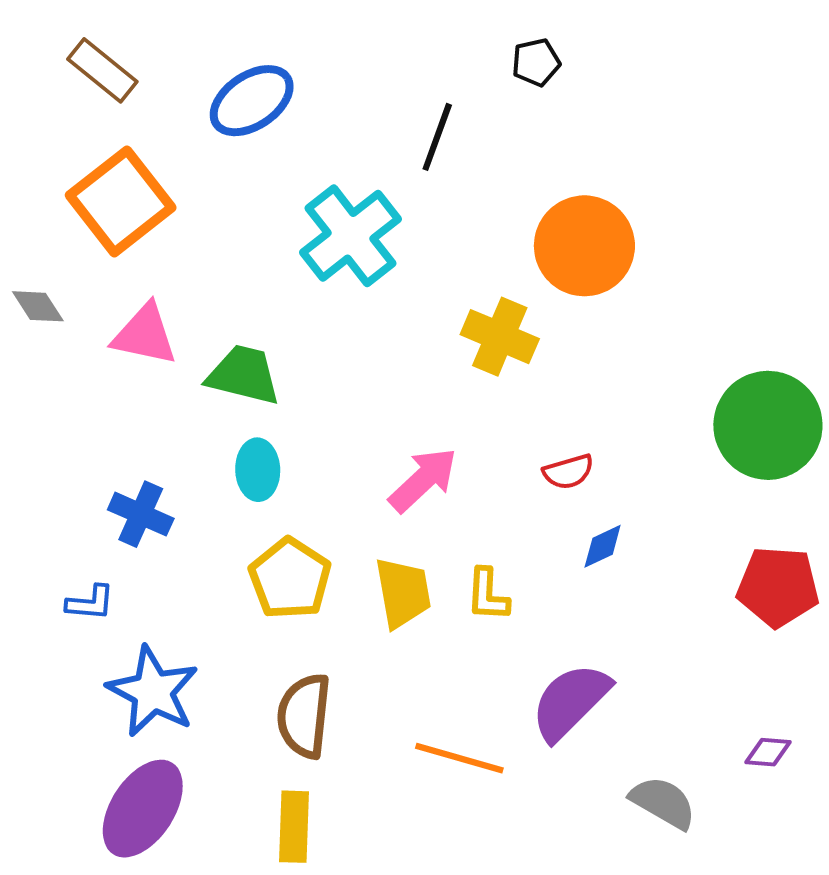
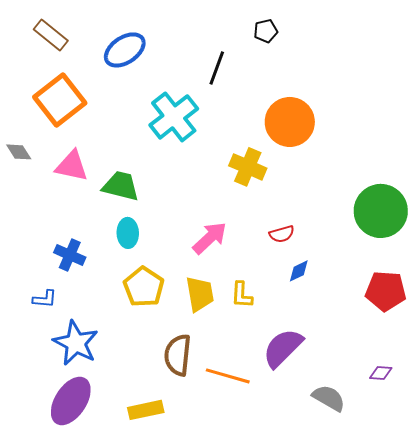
brown semicircle: (304, 716) -> (178, 355), moved
yellow rectangle: (294, 827) -> (146, 410), turned 76

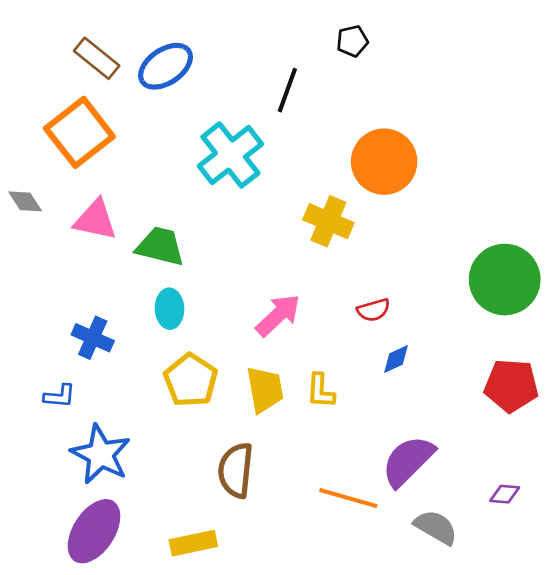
brown rectangle: (51, 35) -> (97, 58), moved
purple semicircle: (283, 348) -> (408, 461), moved
orange line: (228, 376) -> (348, 498), moved

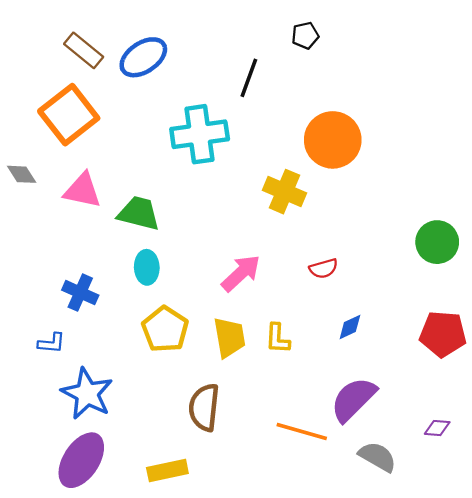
cyan cross: (230, 155) -> (200, 134), turned 30
green circle: (505, 280) -> (437, 242), size x0.7
blue diamond: (396, 359) -> (350, 327), moved

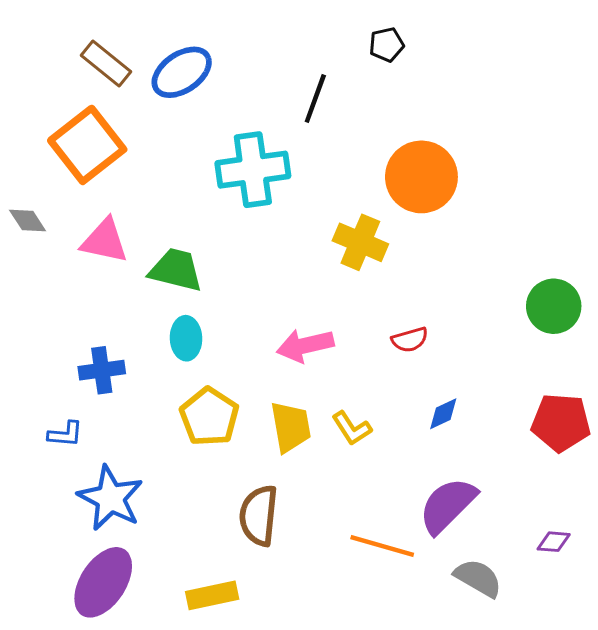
pink arrow: (241, 273) -> (305, 345), turned -150
blue cross: (80, 293) -> (102, 370), turned -32
yellow L-shape: (278, 339) -> (352, 428), turned -36

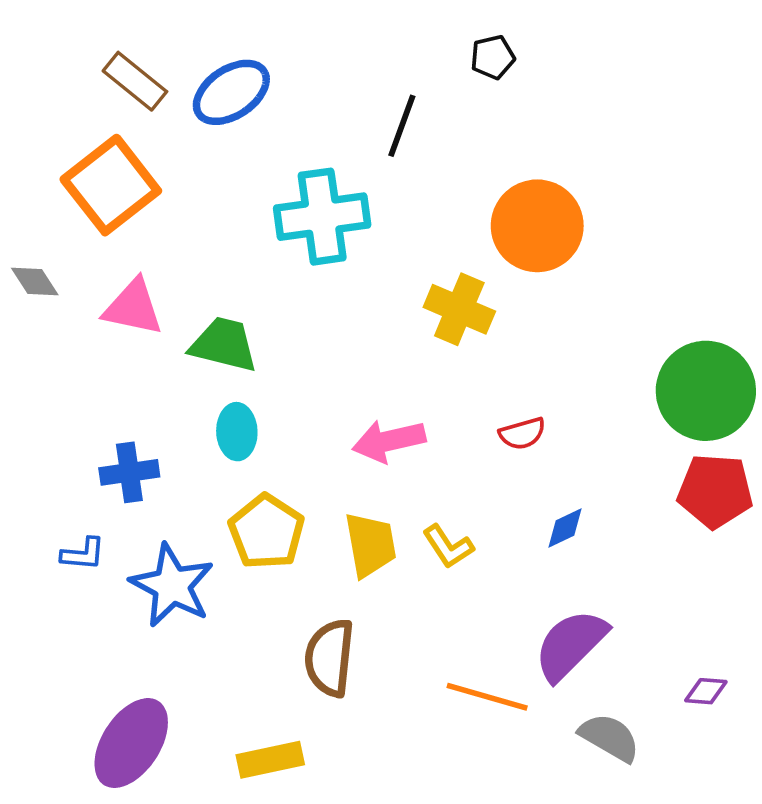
green circle: (554, 306) -> (706, 391), size x1.4
red pentagon: (561, 422) -> (715, 491), moved
blue star: (110, 498) -> (172, 585), moved

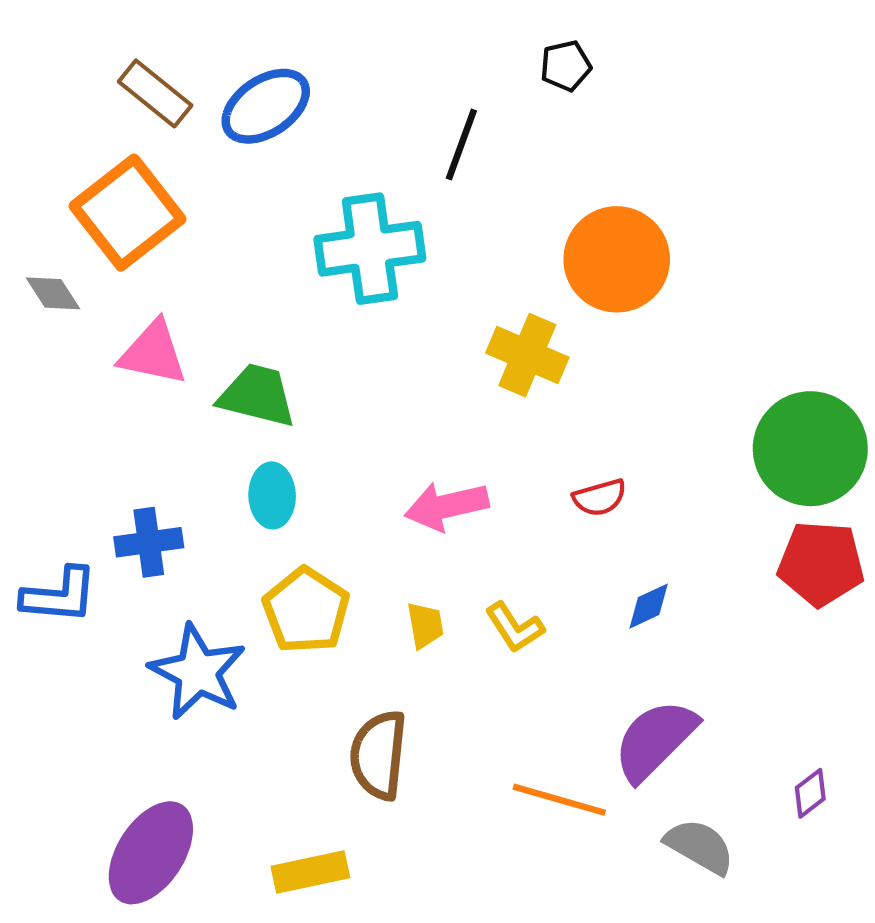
gray diamond: (35, 281) -> (53, 293), moved
yellow trapezoid: (370, 545) -> (425, 625), size x0.6
blue L-shape: (83, 554) -> (59, 595), moved, size x1.5
purple diamond: (706, 691) -> (810, 793), turned -42

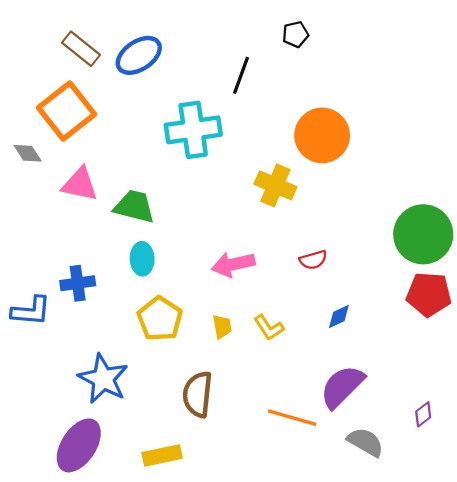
blue star: (198, 672) -> (103, 379), moved

